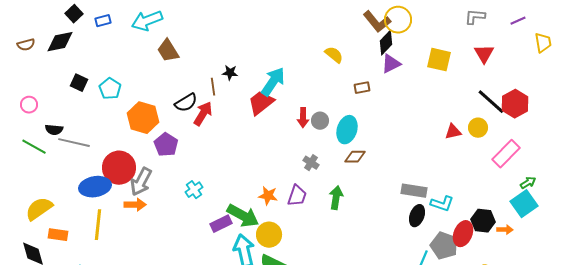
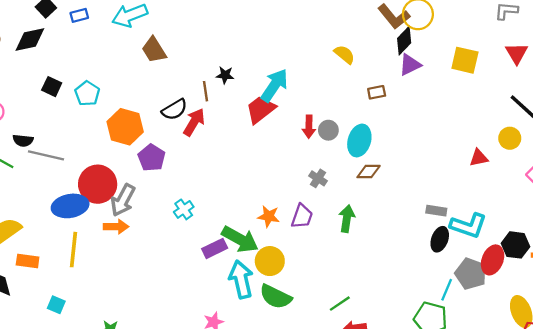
red triangle: (453, 132) -> (479, 158), moved
gray rectangle: (414, 191) -> (436, 211), size x0.7
cyan L-shape: (442, 204) -> (468, 225), size x1.4

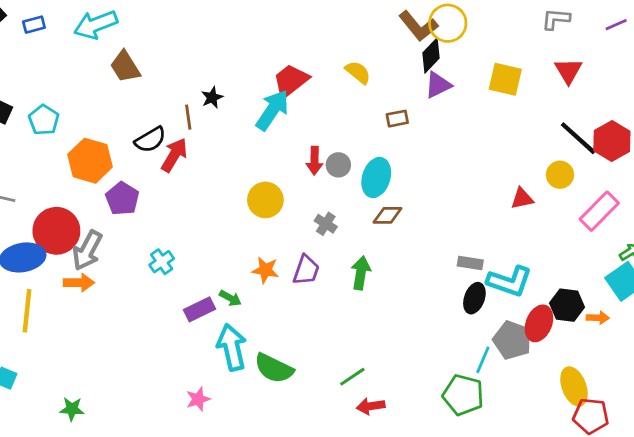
black star: (225, 75) -> (212, 98), turned -30
red trapezoid: (261, 110) -> (291, 81), moved
green arrow: (240, 239) -> (230, 298), size x0.5
yellow circle: (270, 261) -> (265, 200), moved

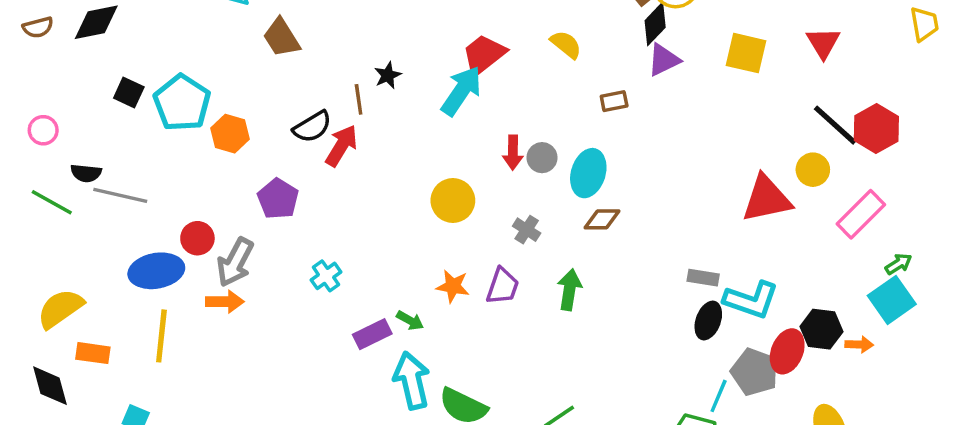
cyan pentagon: (44, 120) -> (182, 103), size x1.5
orange hexagon: (90, 161) -> (230, 134), moved, size x0.7
red triangle: (522, 199) -> (767, 199), size x1.8
red circle: (56, 231) -> (197, 238), size x0.6

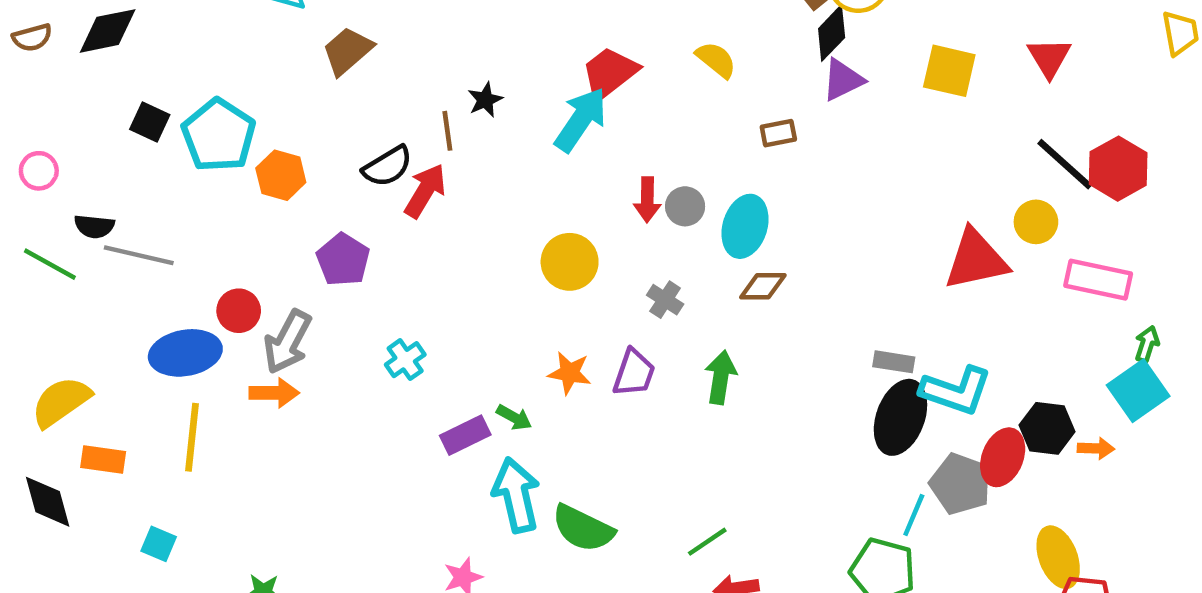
brown trapezoid: (281, 38) -> (347, 51), turned 81
pink rectangle: (861, 214) -> (1098, 280), turned 57
green arrow: (899, 264) -> (1147, 344), turned -40
black ellipse: (708, 321) -> (900, 417), size x1.5

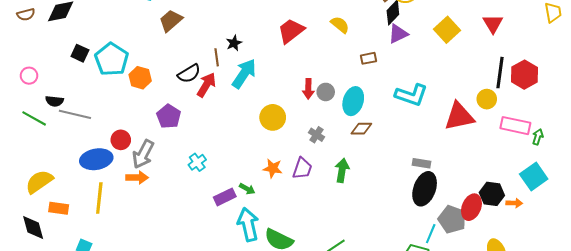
yellow square: (949, 71) -> (447, 30), turned 35
cyan arrow: (581, 120) -> (244, 74), moved
black line: (1065, 164) -> (500, 73), turned 56
green arrow: (1147, 344) -> (538, 137), moved
cyan L-shape: (956, 391) -> (411, 95), moved

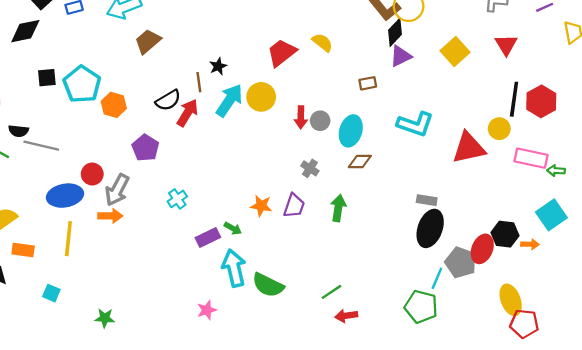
yellow semicircle: (340, 25) -> (322, 42), moved
black square: (80, 53) -> (47, 78), turned -30
yellow circle: (273, 117) -> (261, 97), moved
green arrow: (538, 137) -> (556, 171), turned -105

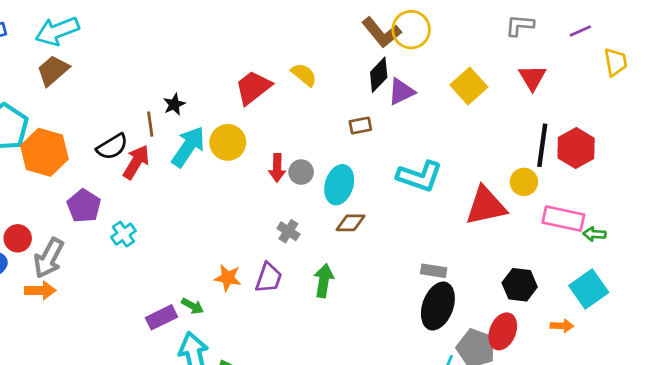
black diamond: (395, 32) -> (379, 75), moved
brown trapezoid: (148, 41) -> (53, 71), moved
orange hexagon: (114, 105) -> (44, 152), size x1.5
cyan cross: (177, 199) -> (123, 234), moved
black hexagon: (505, 234) -> (520, 285), moved

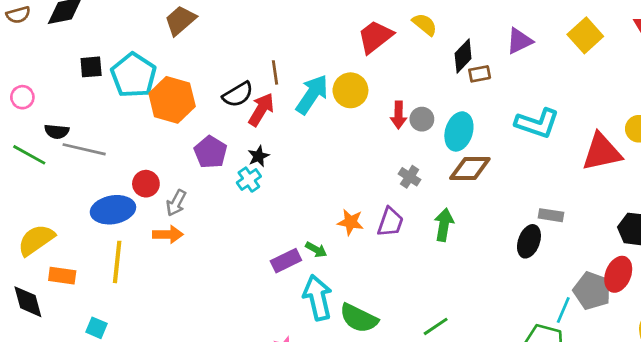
black diamond: (379, 75) -> (463, 56), moved
black star: (174, 104) -> (259, 156), moved
brown diamond: (350, 223) -> (470, 169), size x1.4
gray arrow: (49, 258) -> (176, 203), size x0.7
black ellipse: (438, 306) -> (529, 241), moved, size x0.7

